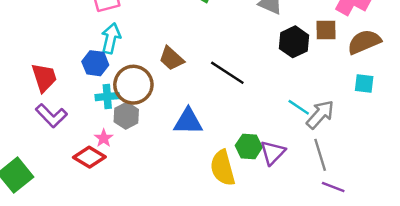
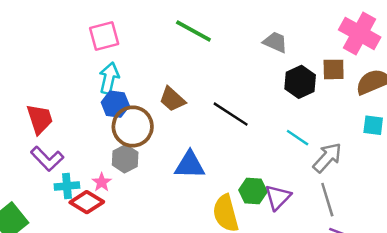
blue hexagon: (95, 63) -> (115, 104), moved
cyan cross: (107, 97) -> (67, 186), moved
cyan line: (299, 107) -> (298, 138), moved

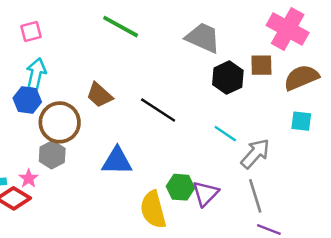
pink square: (104, 36) -> (31, 31), size x0.7
gray trapezoid: (275, 42) -> (203, 38), size x1.4
blue hexagon: (115, 104) -> (27, 100), moved

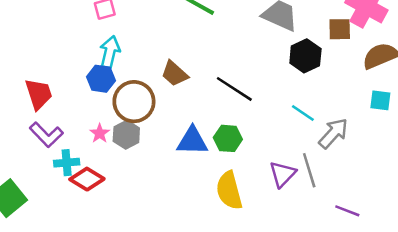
brown square: (261, 65) -> (340, 29), moved
pink star: (29, 178) -> (100, 133), moved
green hexagon: (180, 187) -> (228, 138), moved
gray line: (255, 196) -> (309, 170), moved

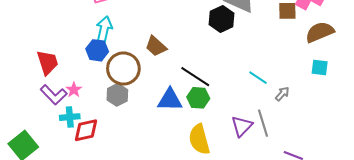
black hexagon: (305, 56) -> (222, 19), moved
black line: (234, 89) -> (195, 77), moved
pink star: (100, 133) -> (74, 90), moved
gray arrow: (333, 133) -> (282, 94), size x0.6
red diamond: (87, 179) -> (86, 130), turned -44

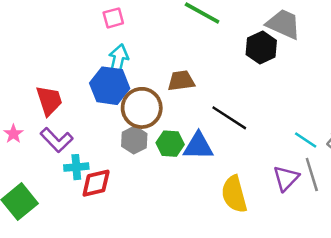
brown trapezoid: (156, 46) -> (181, 81), turned 130
blue hexagon: (97, 50) -> (110, 86), size x1.4
cyan line: (258, 78) -> (306, 140), moved
pink star: (74, 90) -> (13, 134), moved
green hexagon: (198, 98) -> (170, 144), moved

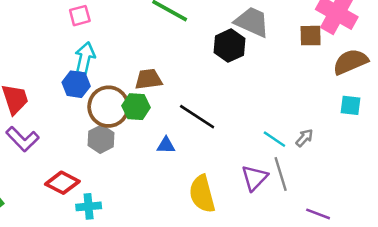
blue hexagon: (110, 86) -> (76, 84), size x0.7
green hexagon: (170, 144) -> (136, 107), moved
blue triangle: (198, 146) -> (166, 145), size x0.6
cyan cross: (76, 167) -> (89, 206), moved
red diamond: (96, 183) -> (62, 183), turned 40

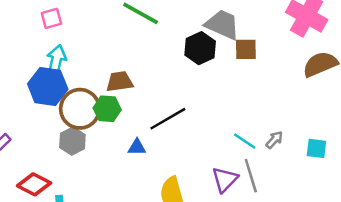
brown square: (311, 36) -> (246, 49), moved
blue hexagon: (76, 84) -> (48, 87), size x1.4
cyan square: (350, 105) -> (316, 148), moved
black line: (197, 117) -> (168, 119), turned -63

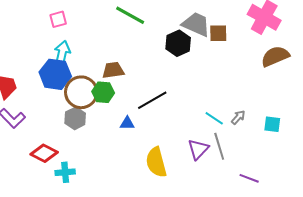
brown square: (246, 49) -> (218, 33), moved

